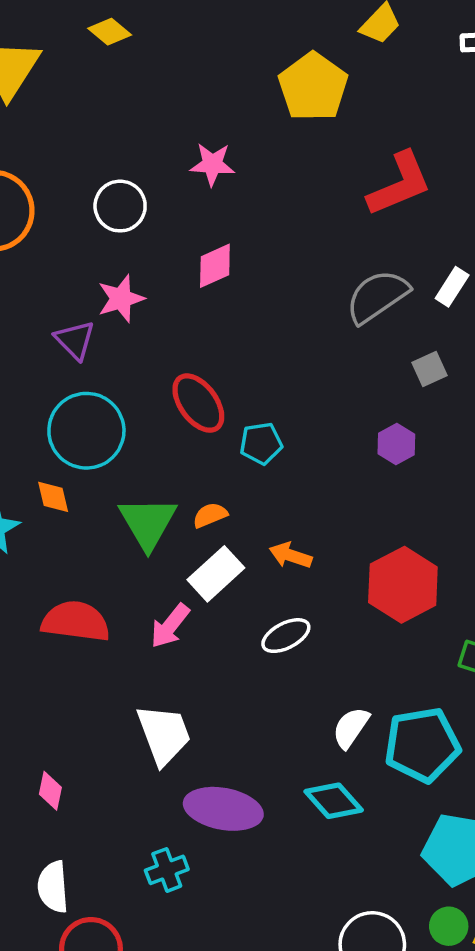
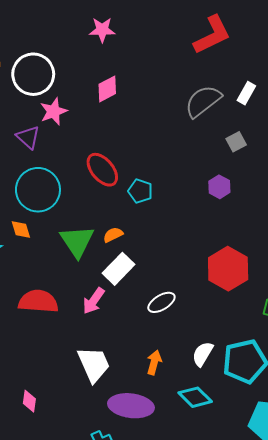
white circle: (120, 206) -> (33, 74), moved, size x1.4
cyan pentagon: (261, 443) -> (140, 191), turned 30
orange arrow: (291, 555) -> (154, 362), moved, turned 90

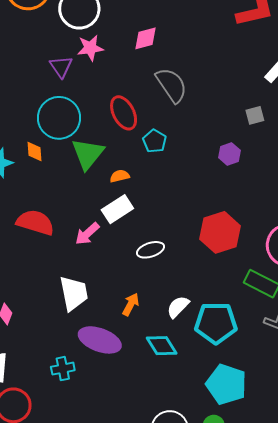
gray semicircle: (203, 101) -> (172, 85), moved, turned 81
green triangle: (77, 241) -> (88, 154), moved

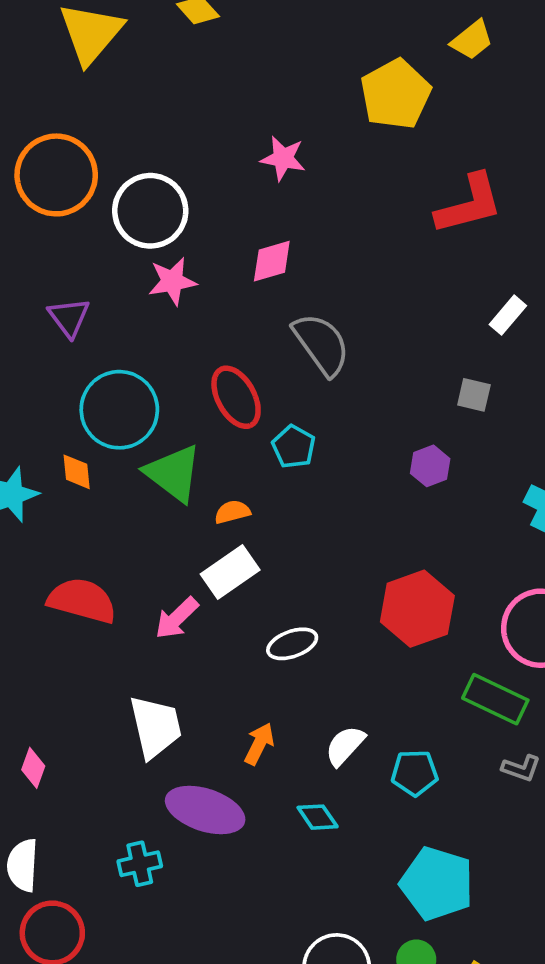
purple triangle: (61, 67) -> (69, 317), moved
gray square: (255, 115) -> (474, 395), turned 30
green triangle: (88, 154) -> (173, 473), turned -30
cyan pentagon: (216, 323) -> (415, 773), size x0.6
cyan diamond: (162, 346) -> (318, 817), size x0.7

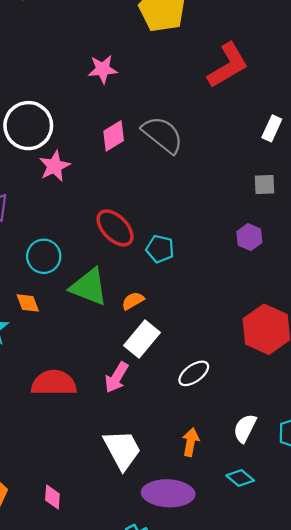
gray semicircle: (321, 344) -> (163, 135), moved
cyan circle: (119, 410) -> (44, 256), size x0.7

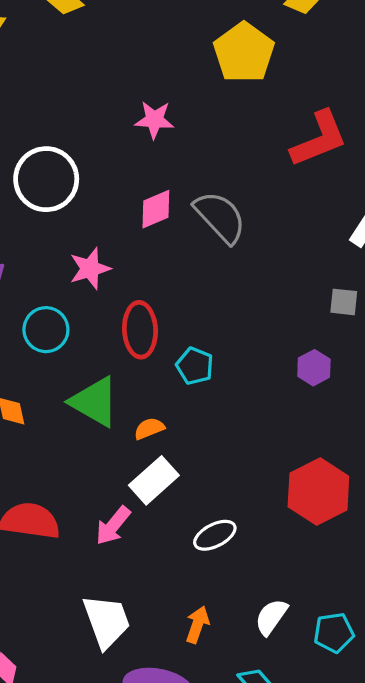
pink star: (55, 166) -> (90, 269), moved
red ellipse: (115, 228) -> (140, 330), turned 33
cyan circle: (44, 256) -> (46, 330), moved

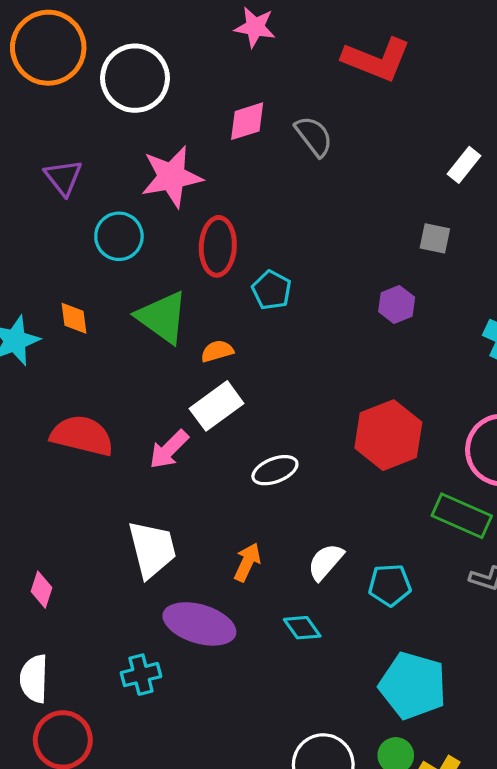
red L-shape: (319, 139) -> (377, 59), moved, turned 38
gray semicircle: (220, 217) -> (314, 136), size x0.7
pink star: (90, 269) -> (172, 177), size x1.4

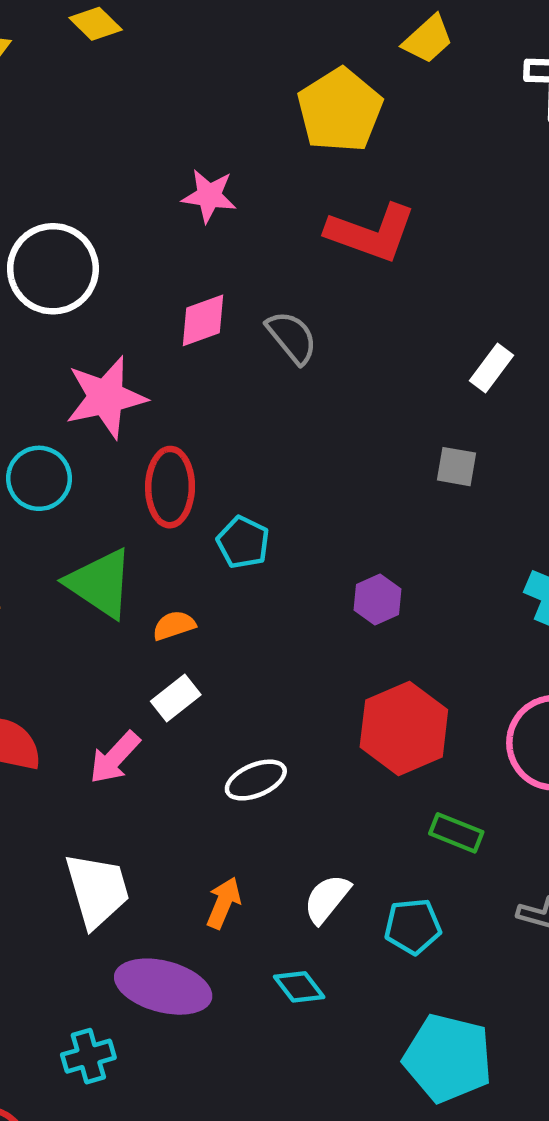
purple hexagon: (397, 304) -> (377, 600), moved
white rectangle: (217, 406) -> (176, 698), size x0.7
green rectangle: (462, 516) -> (456, 833), moved, size x0.7

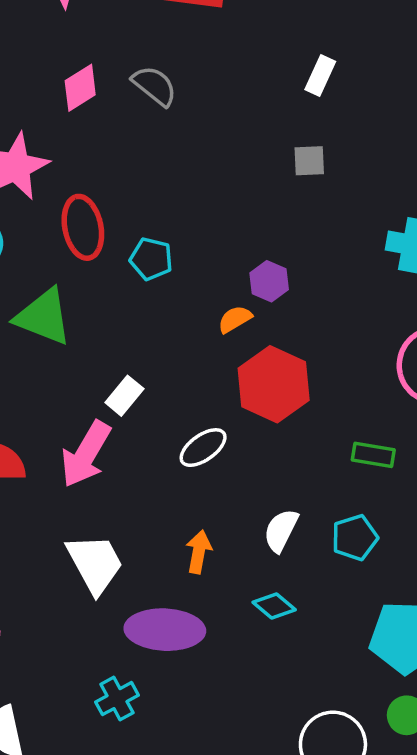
orange semicircle: (174, 625) -> (235, 319), moved
red hexagon: (404, 728) -> (274, 384), moved
pink arrow: (115, 757) -> (86, 454), size x1.4

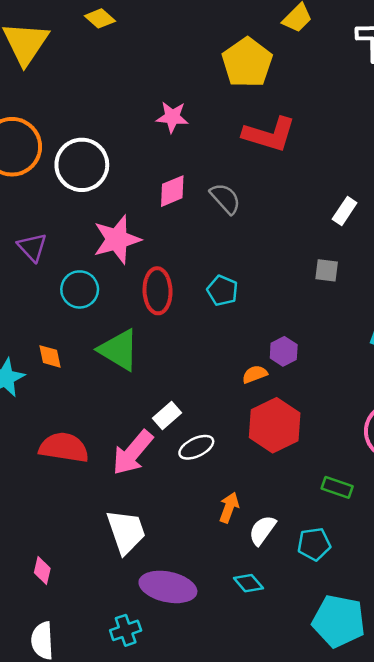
cyan pentagon: (151, 259) -> (222, 291), moved
white ellipse: (203, 448) -> (196, 447), moved
orange arrow: (199, 552) -> (229, 508), moved

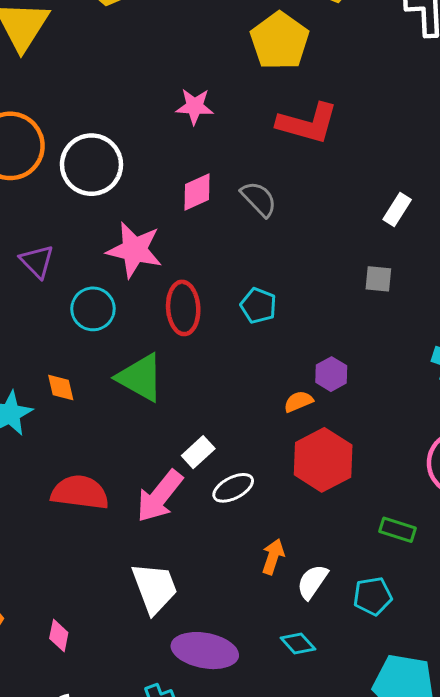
pink star: (117, 239) -> (134, 250), turned 30

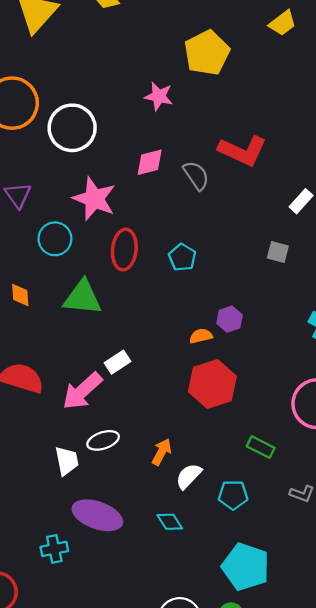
yellow pentagon: (280, 41) -> (207, 53), moved
red L-shape: (308, 123) -> (243, 151), moved
green triangle: (140, 378) -> (83, 298), turned -33
white ellipse: (233, 488) -> (103, 440), moved
white trapezoid: (155, 588) -> (67, 461), size x0.7

